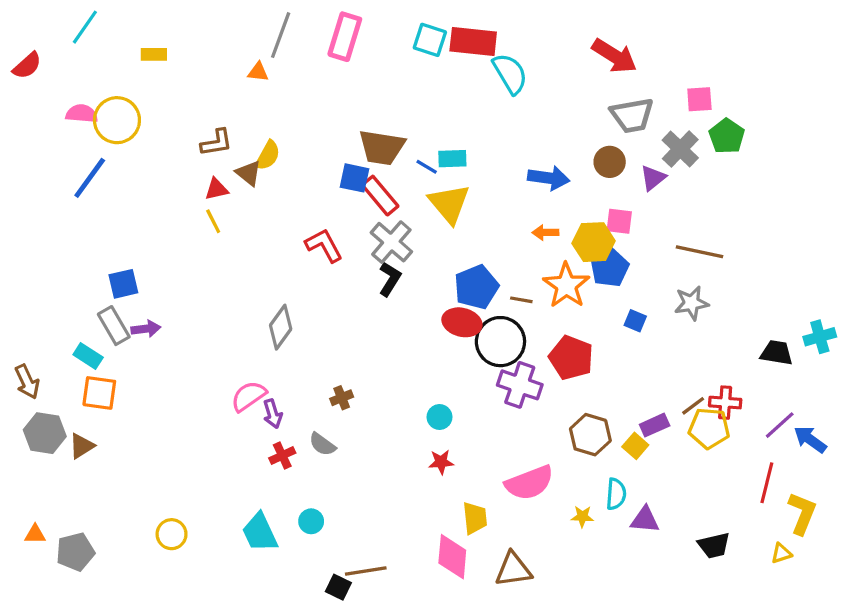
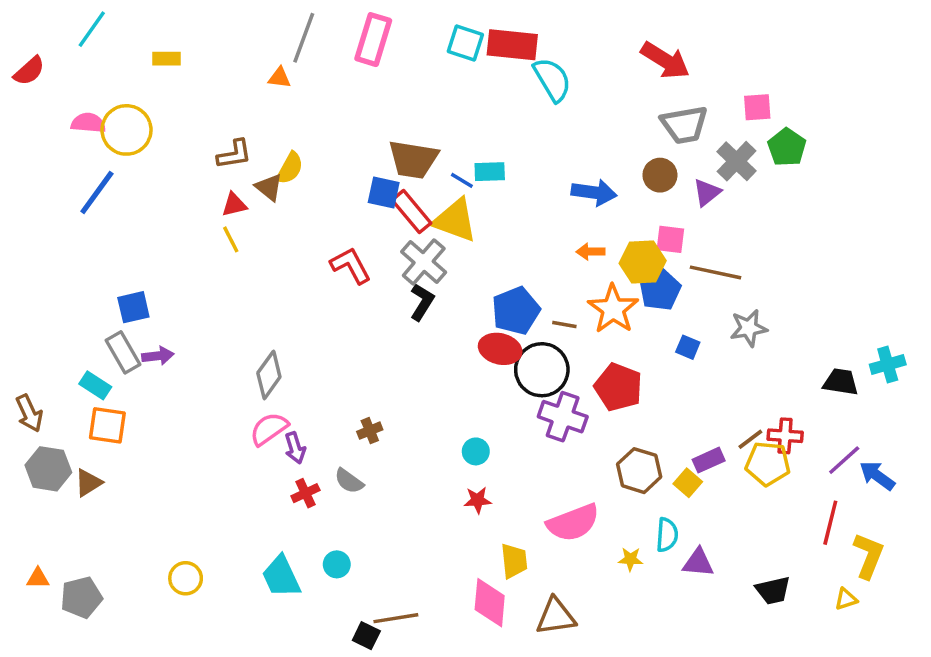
yellow triangle: (449, 204) -> (455, 220), moved, turned -30
brown line: (699, 252) -> (716, 272), moved
gray diamond: (281, 327) -> (269, 375), moved

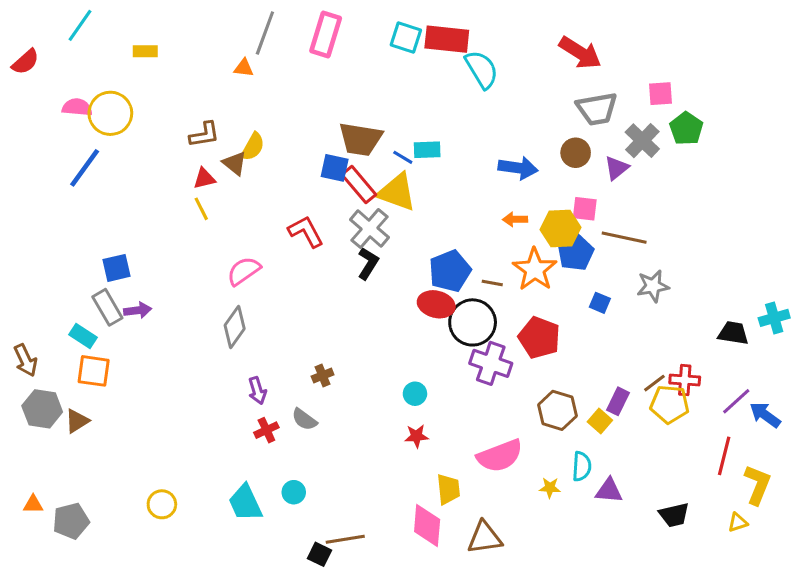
pink semicircle: (269, 429) -> (244, 271), moved
purple rectangle: (709, 460) -> (618, 401), turned -40

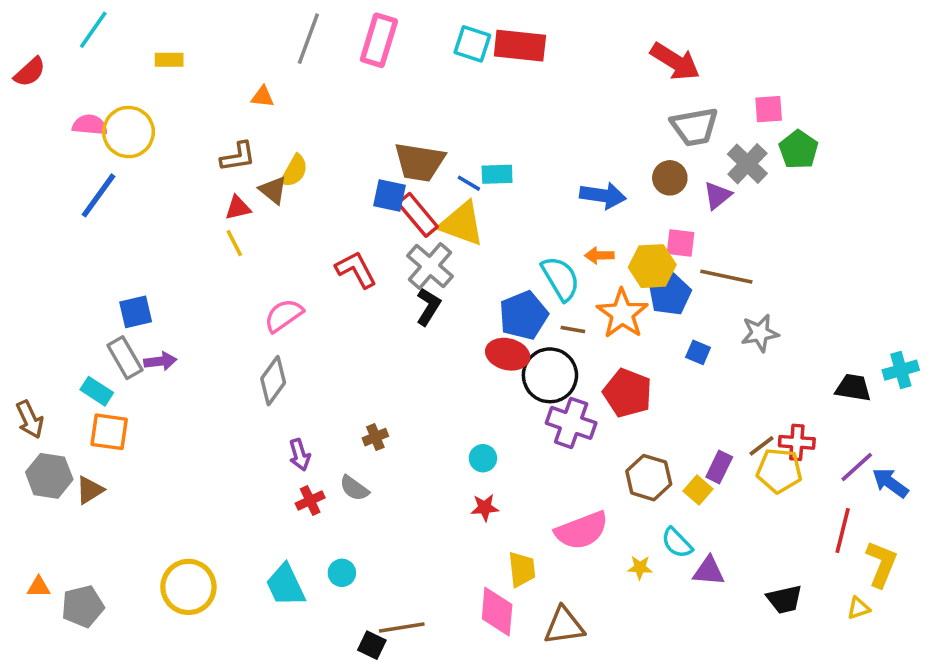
orange triangle: (244, 68) -> (263, 97), moved
cyan semicircle: (482, 69) -> (561, 278), moved
cyan semicircle: (582, 466) -> (677, 543), turned 132
yellow circle: (162, 504) -> (188, 587), size x1.6

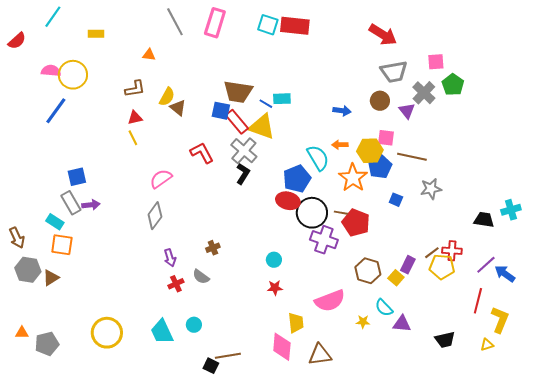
gray line: (308, 39) -> (175, 22), turned -48
brown triangle: (273, 190) -> (178, 108), moved
blue arrow: (603, 195) -> (342, 111), size x0.7
purple triangle: (717, 195) -> (407, 111), turned -30
brown line: (573, 329) -> (341, 213), moved

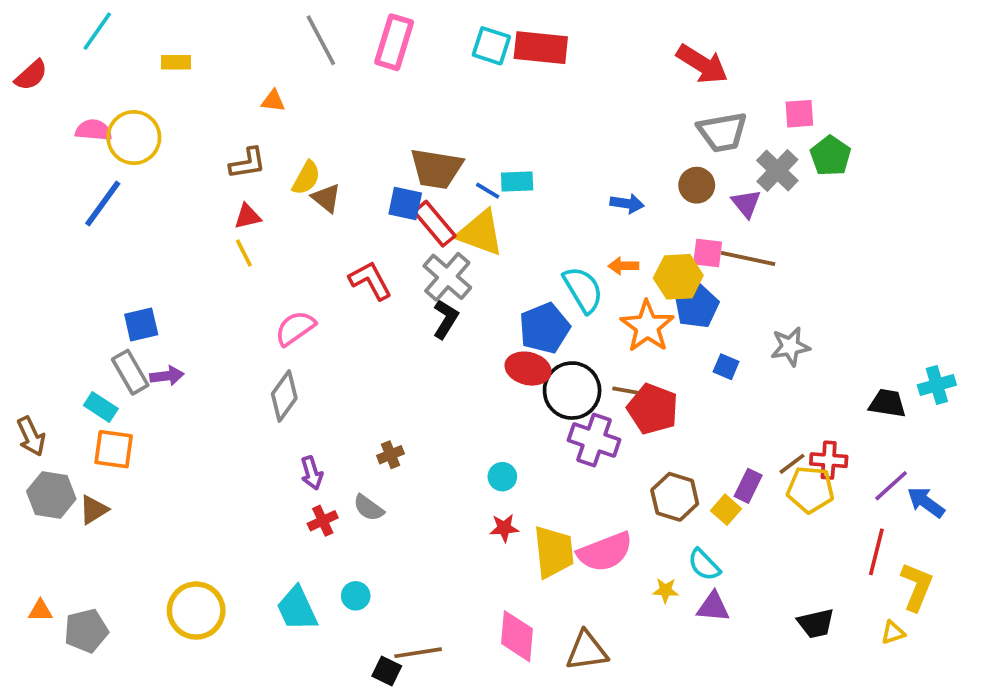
brown line: (412, 157) -> (748, 259), moved
yellow trapezoid: (296, 323) -> (554, 552), moved, size x1.4
purple triangle: (402, 324) -> (713, 607), moved

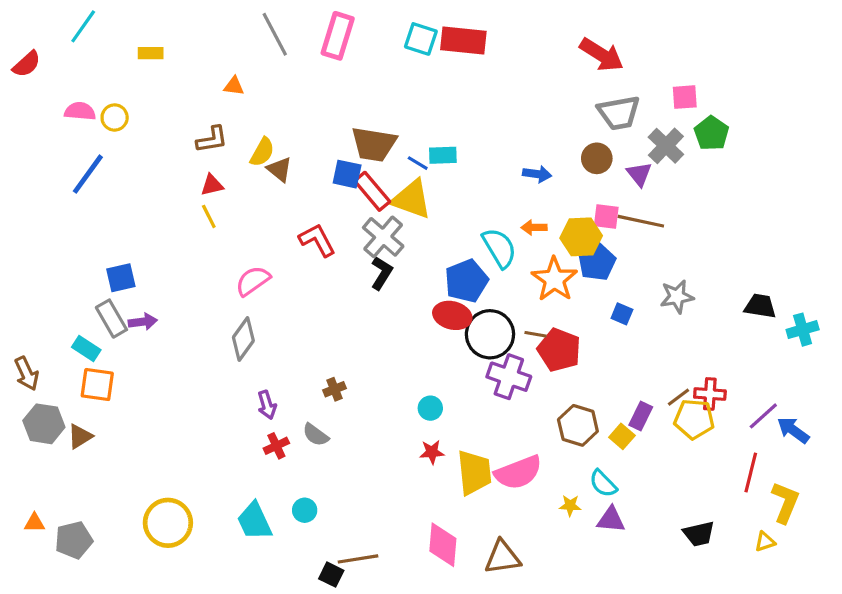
yellow circle: (134, 137) -> (115, 118), size x0.6
black trapezoid: (887, 403) -> (760, 306), moved

